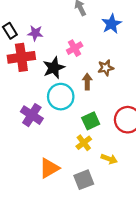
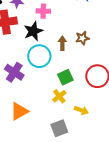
pink cross: (75, 48) -> (43, 11), moved, turned 32
brown star: (106, 68) -> (82, 38), moved
orange triangle: (49, 168) -> (19, 111), moved

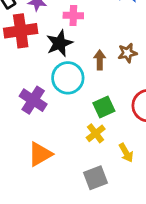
yellow arrow: (81, 110) -> (126, 153), turned 40

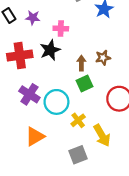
red cross: (21, 31) -> (20, 55), moved
cyan circle: (68, 78) -> (56, 102), moved
green square: (104, 107) -> (85, 84), moved
yellow arrow: (126, 153) -> (102, 135), size x1.5

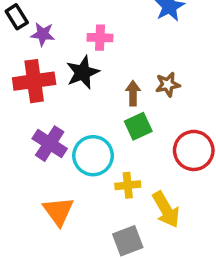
purple star: (33, 18) -> (43, 34), moved
yellow cross: (78, 120) -> (128, 185), turned 32
orange triangle: (35, 136) -> (58, 211), turned -36

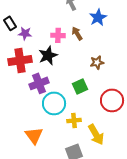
brown arrow: (133, 93) -> (77, 33), moved, turned -32
purple cross: (50, 144) -> (39, 83), moved, turned 36

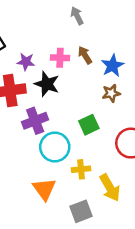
blue star: (98, 17) -> (113, 66), moved
purple star: (25, 33) -> (26, 62), moved
black star: (48, 55) -> (47, 84), turned -30
orange triangle: (34, 135) -> (44, 189), moved

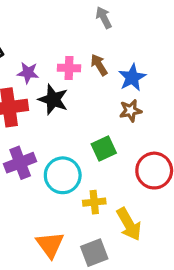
gray arrow: (77, 16) -> (104, 18), moved
purple cross: (35, 121) -> (20, 163), moved
orange triangle: (44, 189) -> (50, 245), moved

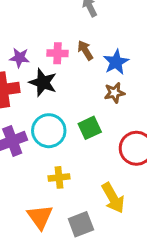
cyan circle: (63, 175) -> (49, 131), moved
yellow cross: (94, 202) -> (59, 177), moved

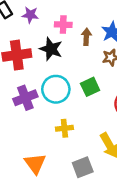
brown arrow: (85, 50) -> (86, 37), moved, turned 35
purple star: (20, 58) -> (30, 15), moved
orange triangle: (40, 217) -> (35, 164), moved

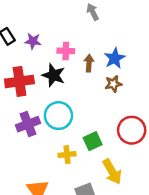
green square: (90, 87) -> (93, 141), moved

